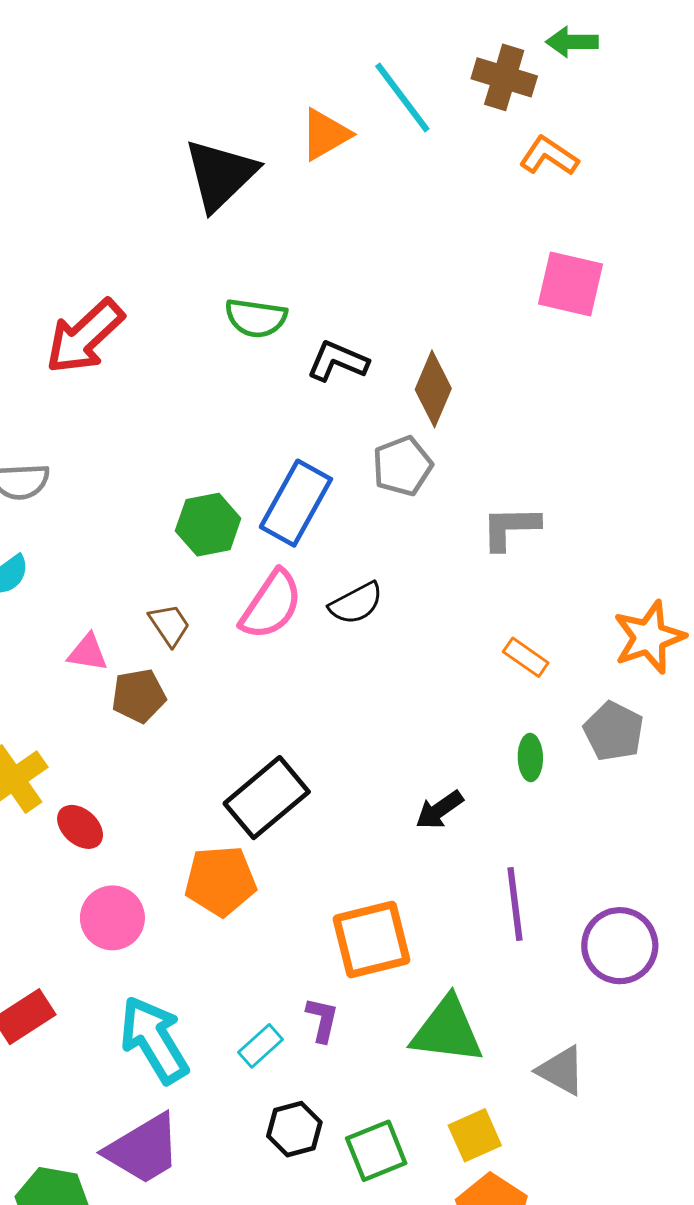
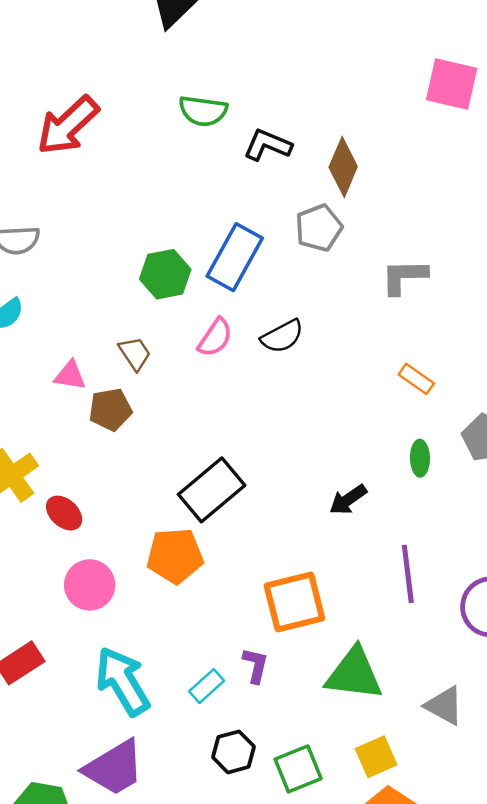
pink semicircle: (271, 605) -> (215, 338), size x0.7

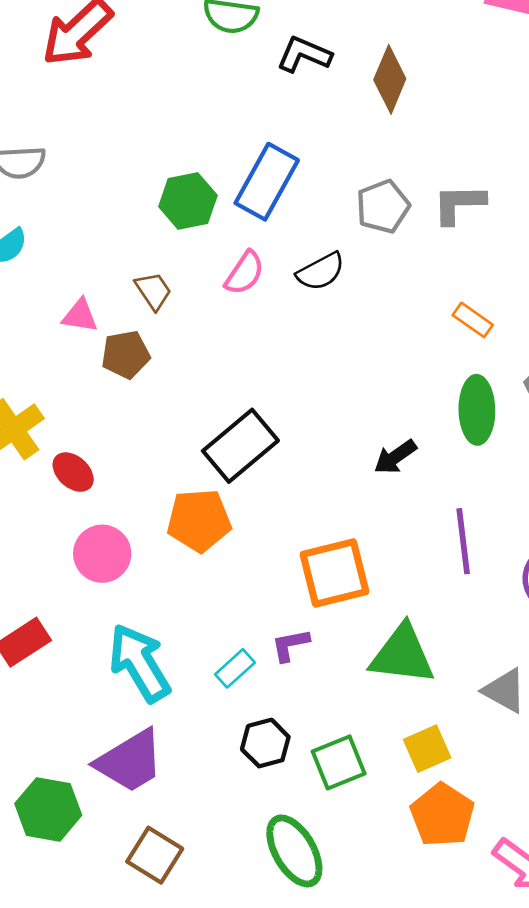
gray pentagon: (319, 228) -> (383, 207), moved
green ellipse: (420, 458) -> (477, 410), size x1.6
purple L-shape: (255, 665) -> (290, 645), turned -114

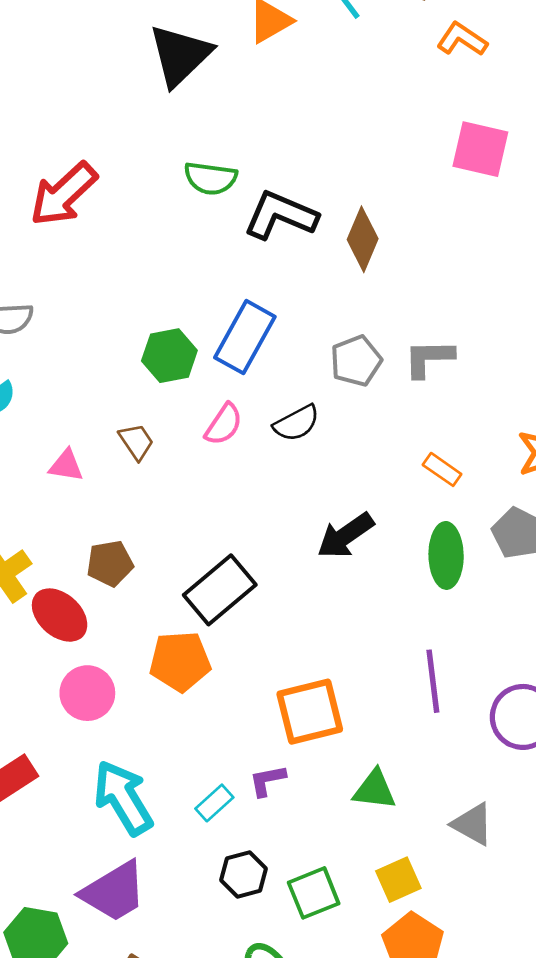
black L-shape: (304, 54) -> (281, 215), size x1.4
brown pentagon: (126, 355) -> (110, 563), moved
black arrow: (395, 457) -> (345, 536), moved, size x1.4
red ellipse: (73, 472) -> (60, 615), size x1.4
green triangle: (402, 655) -> (375, 790), size x0.7

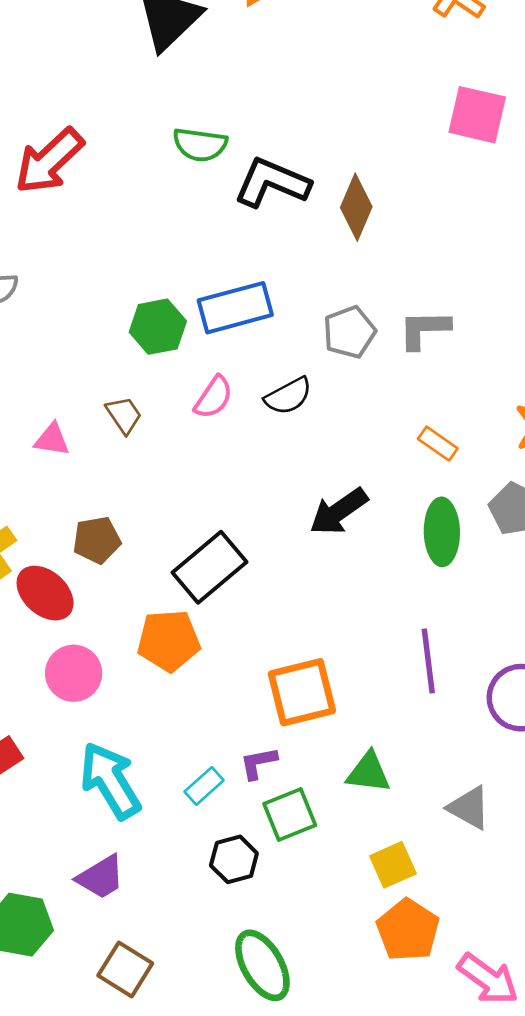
blue rectangle: (245, 337) -> (235, 308), turned 46
purple trapezoid: (114, 892) -> (101, 877), size x0.7
green square: (314, 893) -> (290, 815), moved

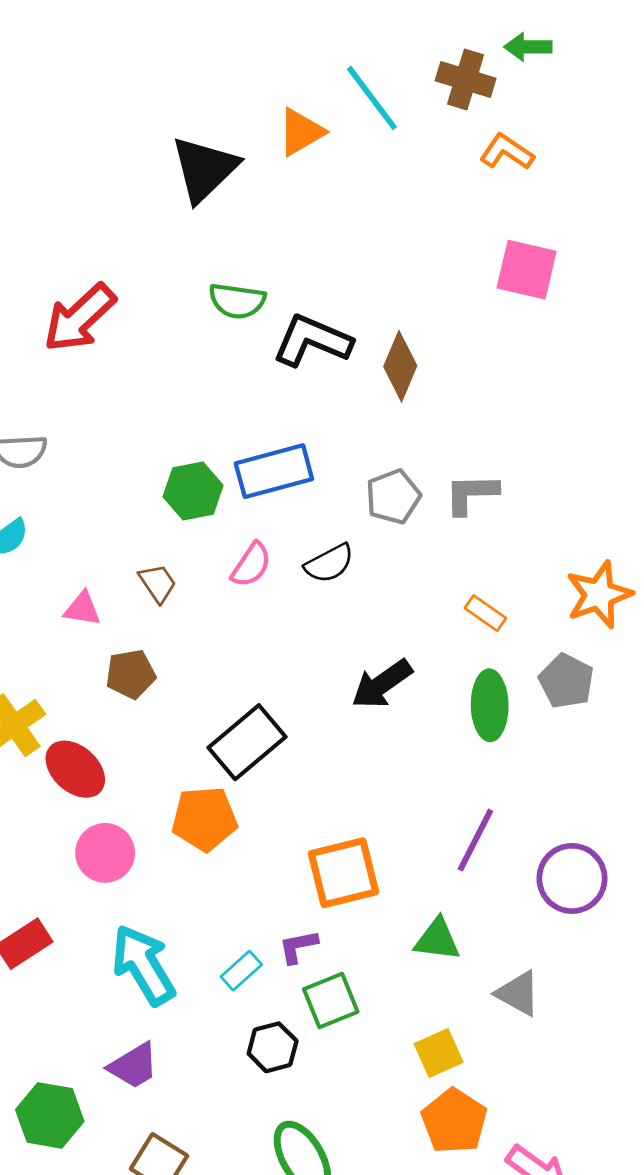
brown pentagon: (97, 540) -> (131, 674), moved
purple line: (428, 661) -> (475, 840), turned 34
green triangle: (368, 772) -> (437, 939), moved

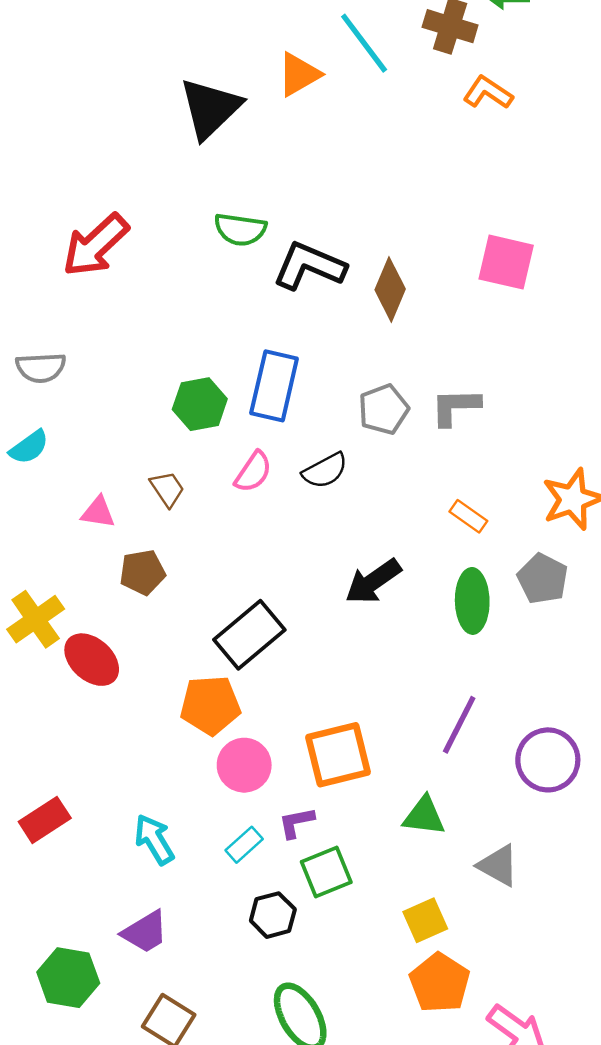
pink square: (527, 270) -> (506, 262), moved
blue rectangle: (274, 471) -> (274, 386), turned -62
pink circle: (105, 853) -> (244, 765), moved
cyan arrow: (143, 965) -> (154, 839), size x0.7

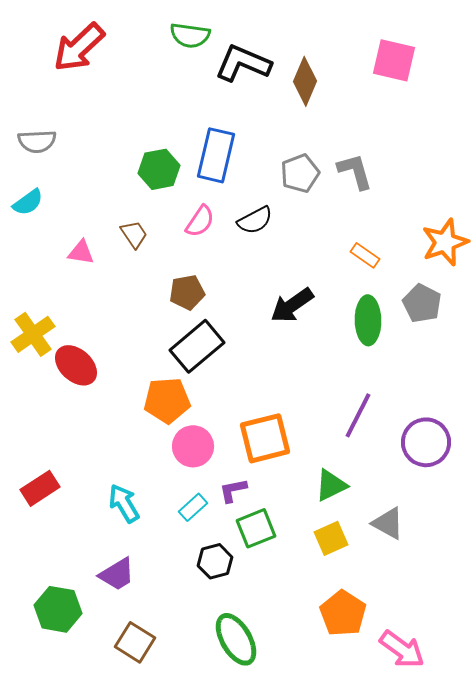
gray L-shape: (455, 407) -> (355, 171), turned 75
brown pentagon: (142, 572) -> (187, 292), moved
green triangle: (424, 816) -> (331, 485), turned -33
yellow square: (425, 920) -> (331, 538), moved

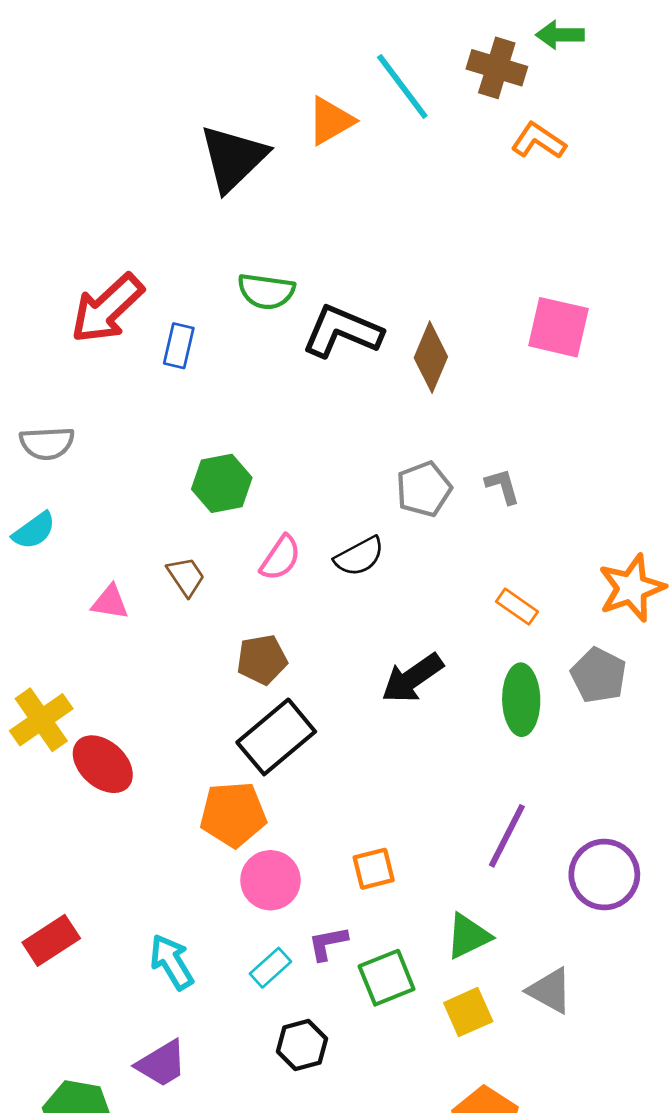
blue rectangle: (216, 155) -> (179, 346), moved, size x0.6
gray L-shape: (355, 171) -> (503, 486), size x0.7
orange square: (265, 438) -> (374, 869), size x0.6
green square: (256, 528) -> (387, 978), moved

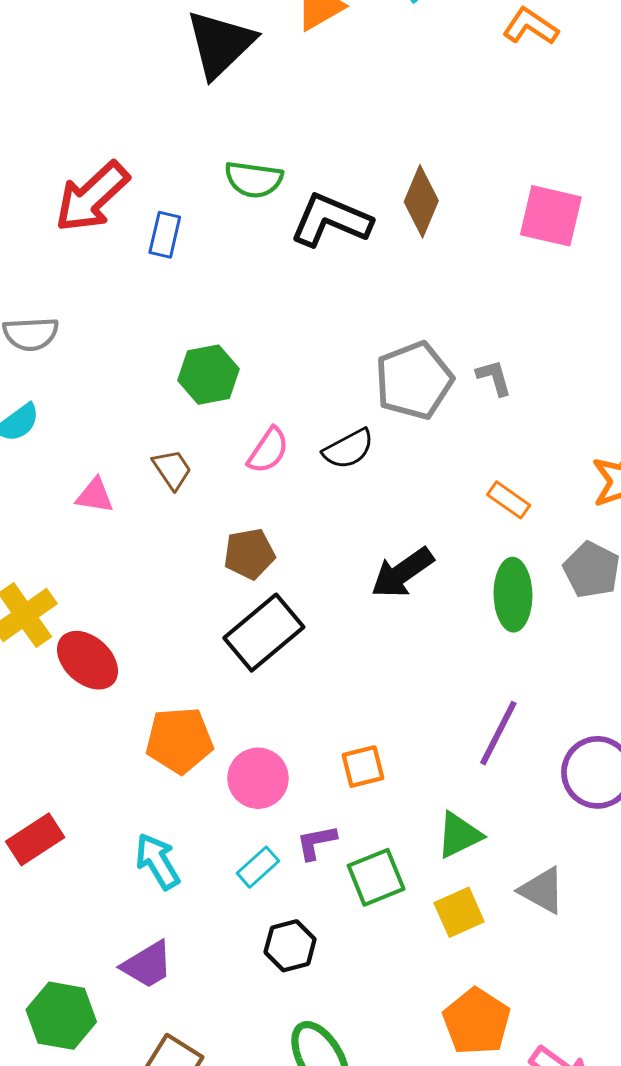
brown diamond: (431, 357) -> (421, 201), moved
gray pentagon: (424, 489) -> (414, 380), size x1.4
orange pentagon: (233, 814) -> (179, 740), moved

